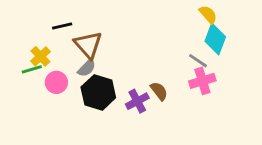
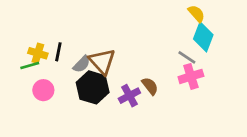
black line: (62, 26) -> (58, 52), moved, turned -66
brown triangle: (88, 45) -> (102, 61), moved
yellow cross: (40, 56) -> (38, 53), turned -30
pink circle: (56, 82) -> (43, 90), moved

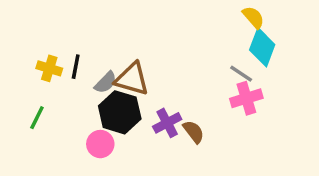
brown triangle: (102, 61) -> (132, 79), turned -32
green line: (30, 66) -> (37, 118), moved, turned -48
brown semicircle: (150, 86) -> (194, 132), moved
pink circle: (43, 90) -> (100, 144), moved

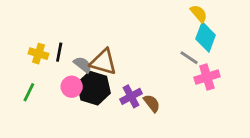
gray semicircle: (106, 82) -> (83, 65), turned -96
pink cross: (246, 98) -> (207, 77), moved
pink circle: (100, 144) -> (72, 87), moved

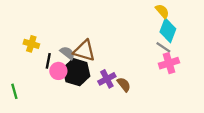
black line: (59, 52) -> (48, 61), moved
gray line: (189, 58) -> (163, 47), moved
green line: (29, 92) -> (14, 91), moved, turned -42

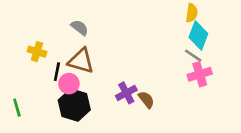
yellow semicircle: (162, 11) -> (192, 13), turned 49
brown triangle: (84, 51) -> (81, 61), moved
gray semicircle: (67, 53) -> (80, 28), moved
black hexagon: (76, 72) -> (74, 105), moved

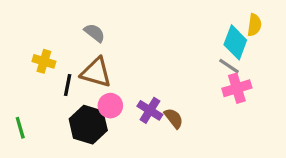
yellow semicircle: (192, 13) -> (254, 25), moved
pink circle: (69, 84) -> (110, 106), moved
purple cross: (126, 93) -> (150, 110), turned -30

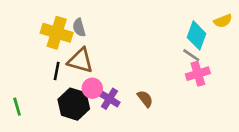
yellow semicircle: (254, 25) -> (223, 21), moved, turned 60
gray semicircle: (95, 33) -> (79, 28), turned -144
yellow cross: (44, 61) -> (57, 33), moved, size x1.6
purple cross: (150, 110) -> (109, 99), moved

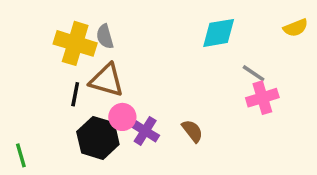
cyan diamond: (197, 35) -> (219, 33), moved, turned 60
green line: (17, 107) -> (21, 155), moved

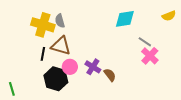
pink cross: (262, 98) -> (150, 56), turned -30
purple cross: (145, 131) -> (93, 67), moved

